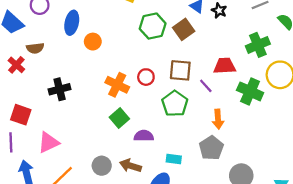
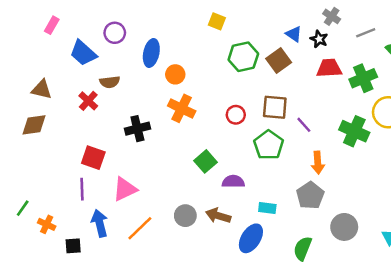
red trapezoid: (225, 66) -> (329, 68), moved
orange cross: (117, 85) -> (182, 108), moved

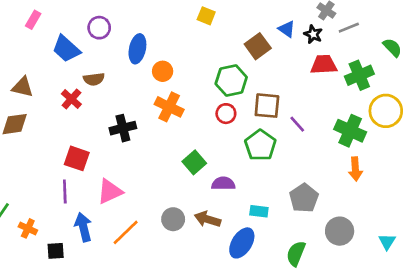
gray line: (366, 33) -> (349, 28), moved
green hexagon: (243, 57) -> (231, 81), moved
brown square: (279, 61) -> (258, 46), moved
orange arrow: (318, 163) -> (355, 169), moved

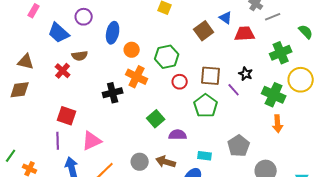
black star: (313, 34) -> (246, 74), moved
red trapezoid: (324, 65) -> (245, 34), moved
green hexagon: (231, 81) -> (167, 57), moved
black cross: (123, 128) -> (113, 93), moved

